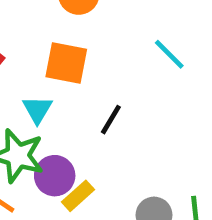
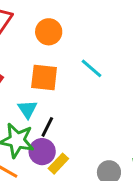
cyan line: (169, 54) -> (91, 68), moved
black line: (111, 120) -> (47, 127), moved

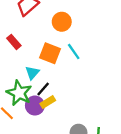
cyan line: (91, 68) -> (74, 52), moved
yellow rectangle: (58, 164) -> (48, 102), moved

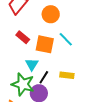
red rectangle: (14, 42) -> (23, 37), moved
yellow rectangle: (48, 102) -> (67, 75), moved, turned 48

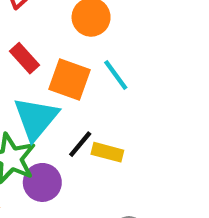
cyan triangle: (32, 64) -> (36, 118), size x1.6
black line: (44, 77) -> (80, 144), moved

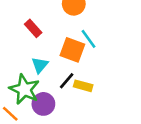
orange square: (69, 80) -> (72, 50), moved
cyan triangle: (36, 118) -> (40, 65), size x0.6

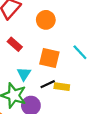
cyan line: (89, 39) -> (80, 52), moved
black line: (67, 81) -> (48, 84), turned 32

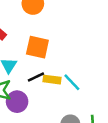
cyan line: (80, 52) -> (72, 82), moved

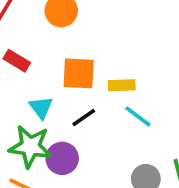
yellow rectangle: (52, 80) -> (122, 85), moved

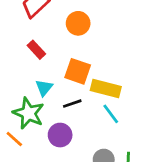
yellow rectangle: (122, 85) -> (106, 89), size x1.5
purple circle: (62, 158) -> (60, 135), moved

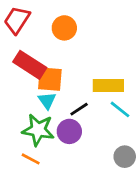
red rectangle: (36, 50) -> (30, 65), size x1.6
orange square: (78, 71) -> (50, 79), moved
purple circle: (60, 135) -> (69, 131), moved

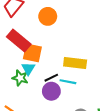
cyan line: (120, 109) -> (68, 82), moved, turned -35
green star: (38, 130) -> (20, 78), moved, size x0.7
purple circle: (69, 131) -> (51, 91), moved

